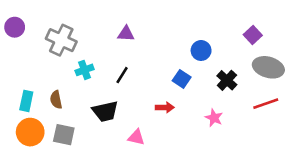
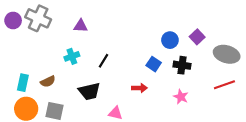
purple triangle: (126, 34) -> (81, 26), moved
purple square: (253, 35) -> (197, 37), moved
gray cross: (61, 40) -> (38, 18), moved
black cross: (227, 80) -> (182, 65), moved, turned -35
brown semicircle: (56, 100) -> (48, 81), turned -104

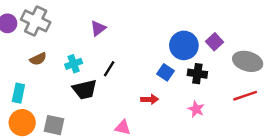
purple triangle: (81, 26) -> (98, 28), moved, turned -40
blue circle: (170, 40) -> (184, 45), size x1.5
brown semicircle: (48, 81) -> (38, 59), moved
black trapezoid: (89, 91) -> (85, 90), moved

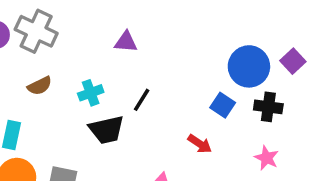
purple triangle: (98, 28) -> (126, 42), turned 42
red arrow: (150, 99) -> (200, 144), turned 35

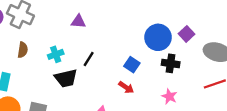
brown semicircle: (40, 86) -> (23, 50), turned -56
blue square: (223, 105) -> (132, 65), moved

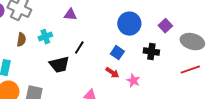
blue circle: (158, 37) -> (129, 24), moved
cyan cross: (56, 54) -> (45, 37), moved
pink star: (169, 96) -> (133, 81), moved

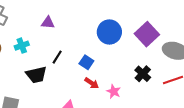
purple square: (165, 26) -> (147, 34), size x1.6
black cross: (151, 52) -> (143, 74), moved, turned 35
blue square: (117, 53) -> (86, 62), moved

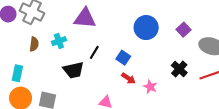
purple triangle: (48, 23) -> (85, 18), size x1.6
purple square: (147, 34) -> (183, 30), size x0.6

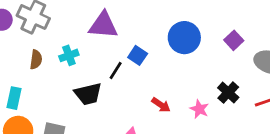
blue square: (123, 58) -> (138, 55), moved
pink star: (150, 87) -> (199, 109), moved

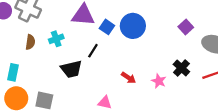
blue circle: (184, 38) -> (133, 26), moved
blue square: (138, 55) -> (107, 27), moved

